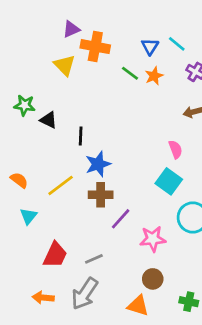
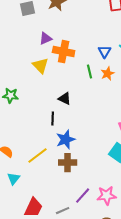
green line: (130, 73) -> (90, 72), turned 40
black triangle: (49, 120) -> (65, 99), moved
purple line: (121, 219) -> (83, 196), moved

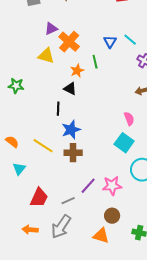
orange cross: (64, 52) -> (69, 42), turned 30
yellow triangle: (41, 66) -> (46, 56), turned -30
orange star: (108, 74) -> (77, 71), moved
yellow line: (38, 156) -> (43, 146), turned 70

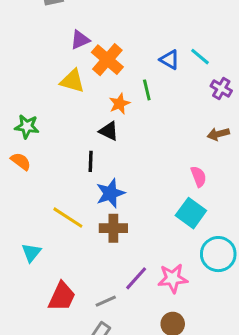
blue triangle: (110, 42) -> (170, 60), turned -32
orange semicircle: (12, 142) -> (21, 161), moved

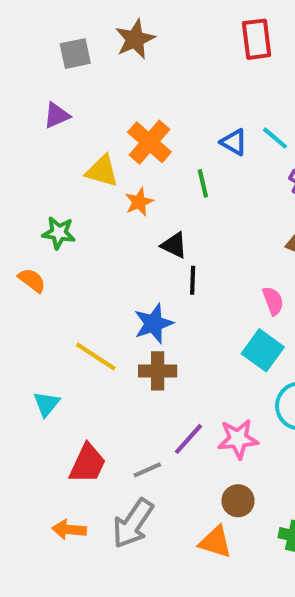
purple triangle: (80, 40) -> (57, 115), moved
orange star: (120, 104) -> (139, 202), moved
green star: (27, 126) -> (59, 233), moved
black triangle: (109, 131) -> (174, 245), moved
black line: (91, 161) -> (193, 280), moved

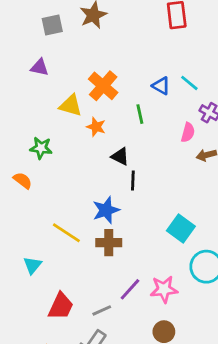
purple triangle: (57, 115) -> (40, 67), turned 36
orange star: (139, 202) -> (96, 127), turned -30
pink semicircle: (273, 301) -> (188, 132), moved, turned 36

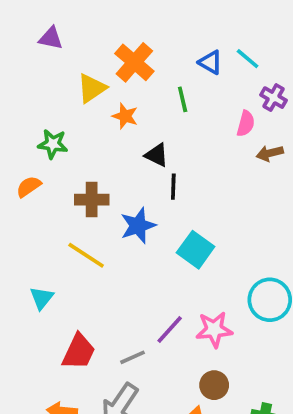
yellow triangle: (71, 106) -> (92, 88), turned -50
orange semicircle: (23, 180) -> (29, 187), turned -72
cyan square: (181, 229) -> (196, 250), moved
brown cross: (109, 243) -> (92, 200), moved

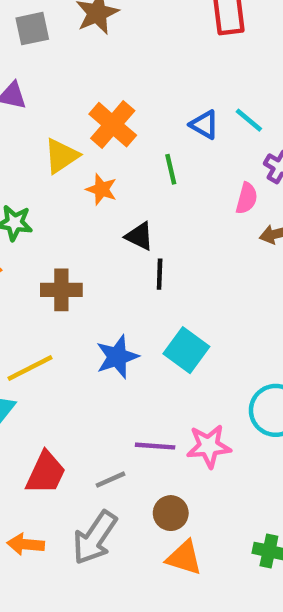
blue star: (138, 226) -> (117, 357), moved
yellow line: (86, 255) -> (30, 368), moved, turned -60
purple line: (170, 329) -> (155, 446), turned 52
brown circle: (214, 385) -> (171, 513), moved

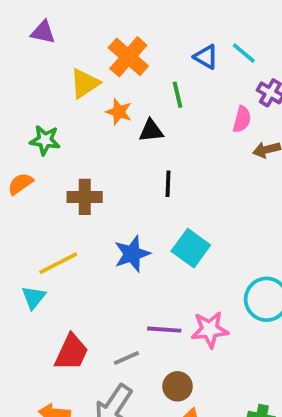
black triangle: (139, 236) -> (151, 131), moved, turned -32

